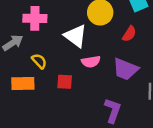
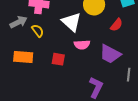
yellow semicircle: (39, 61) -> (38, 31), moved

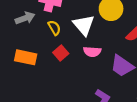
yellow semicircle: (38, 31) -> (54, 28), moved
red square: (58, 59) -> (61, 53), moved, turned 32

